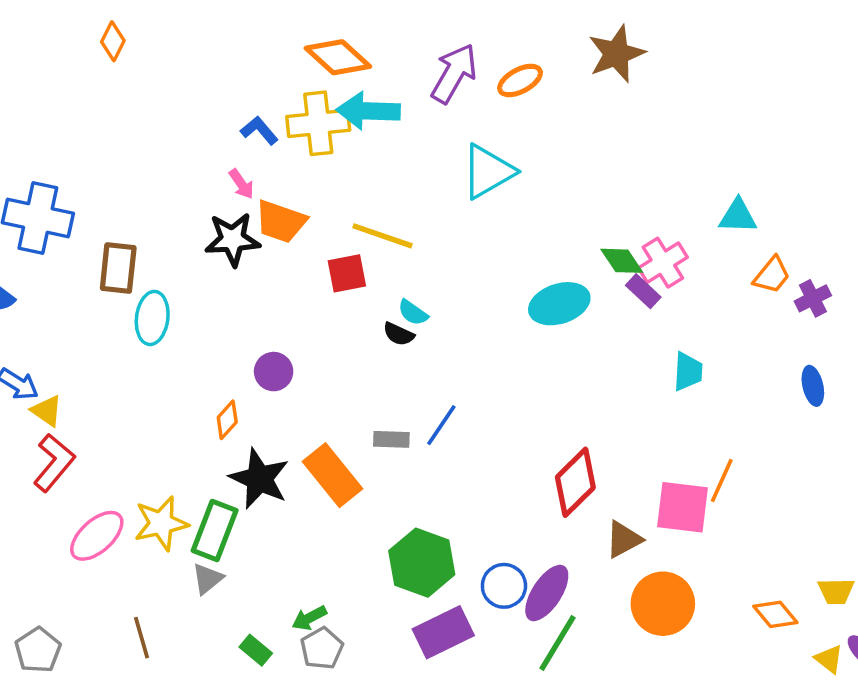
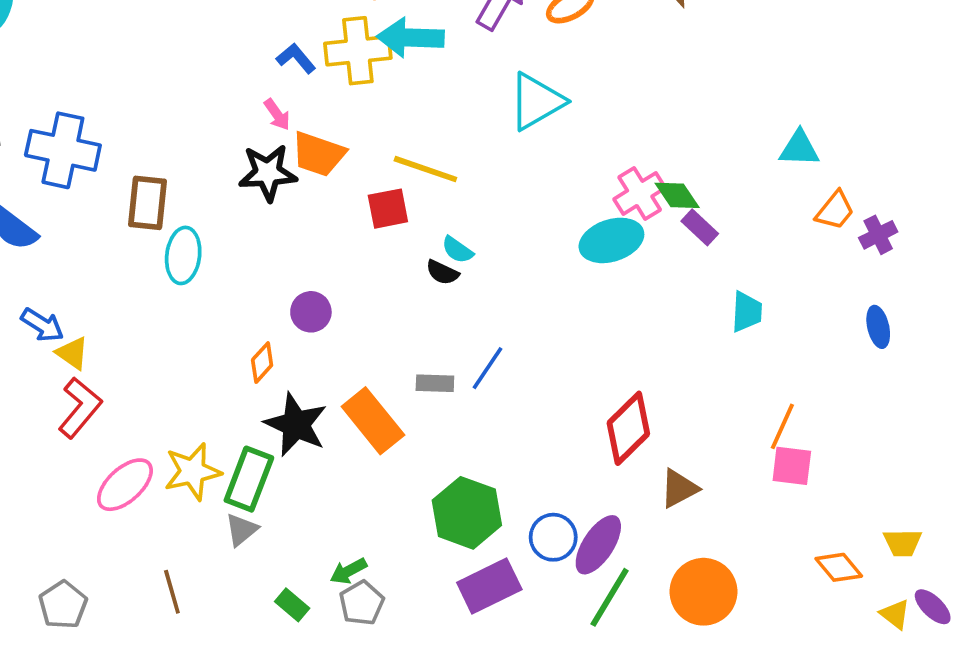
pink cross: (663, 263) -> (640, 193), moved
pink square: (683, 507) -> (792, 466), moved, size x0.7
orange circle: (663, 604) -> (703, 592), moved

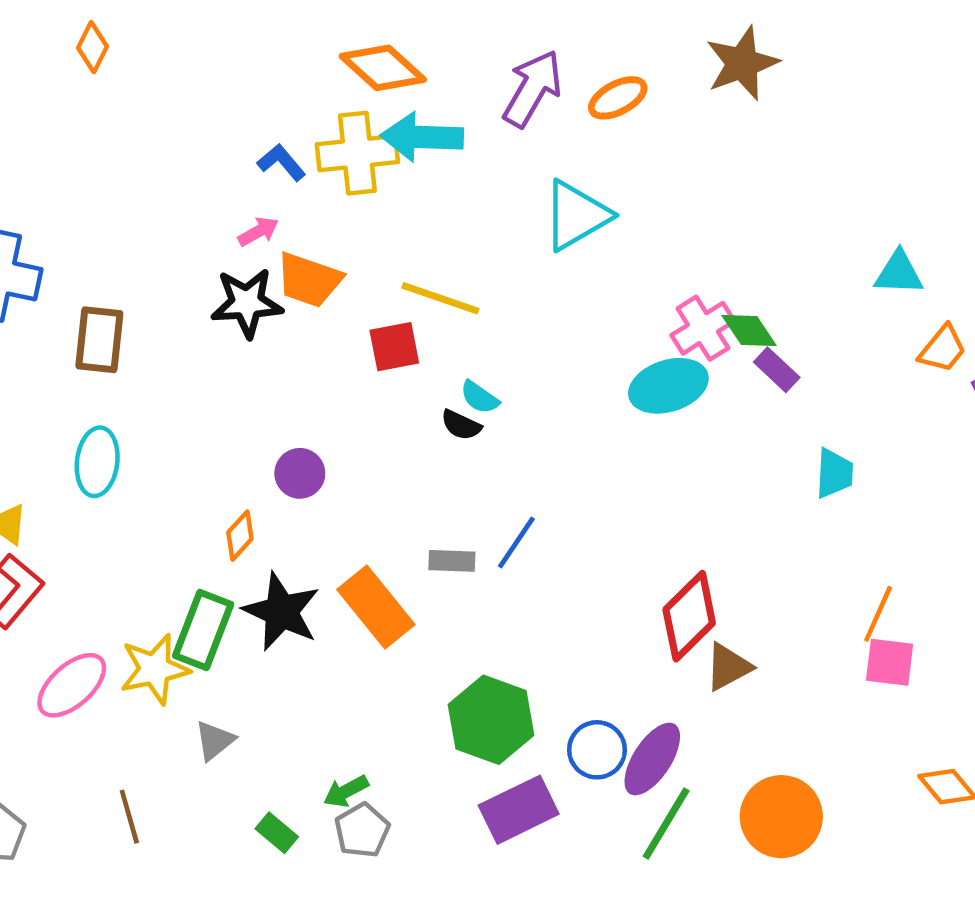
pink arrow: (277, 115) -> (258, 231), turned -84
cyan ellipse: (183, 255) -> (97, 462), moved
green rectangle: (249, 479) -> (203, 630), moved
brown triangle: (679, 488) -> (728, 667), moved

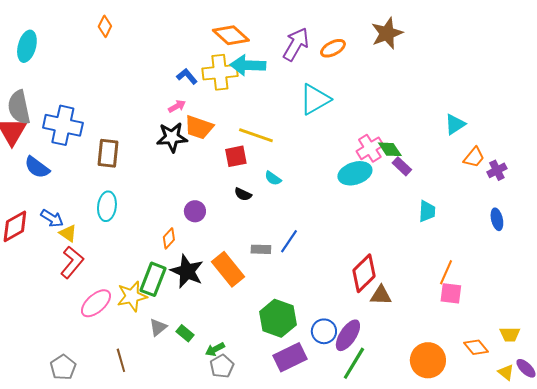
cyan triangle: (899, 273) -> (455, 124), turned -35
black semicircle: (461, 425) -> (243, 194), moved
brown triangle: (728, 667) -> (381, 295), turned 30
orange circle: (781, 817) -> (428, 360), moved
green rectangle: (277, 833) -> (185, 333), moved

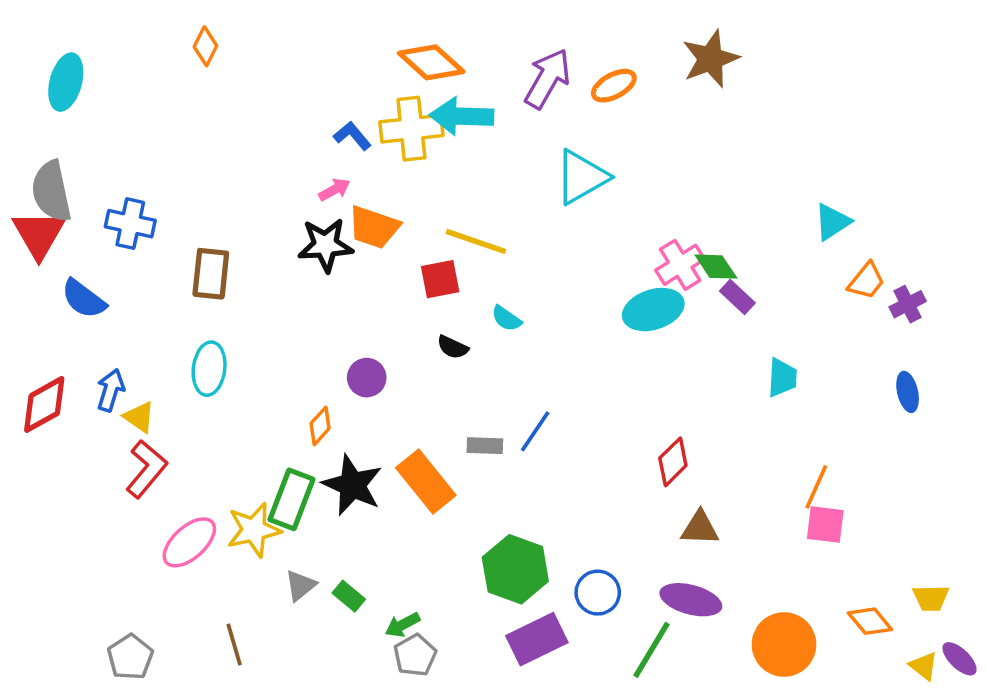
blue cross: (63, 125) -> (130, 224), size x0.7
blue arrow: (52, 218) -> (111, 390), turned -105
red diamond: (364, 273) -> (673, 462), moved, size x0.7
purple ellipse: (348, 335) -> (691, 600), moved, turned 72

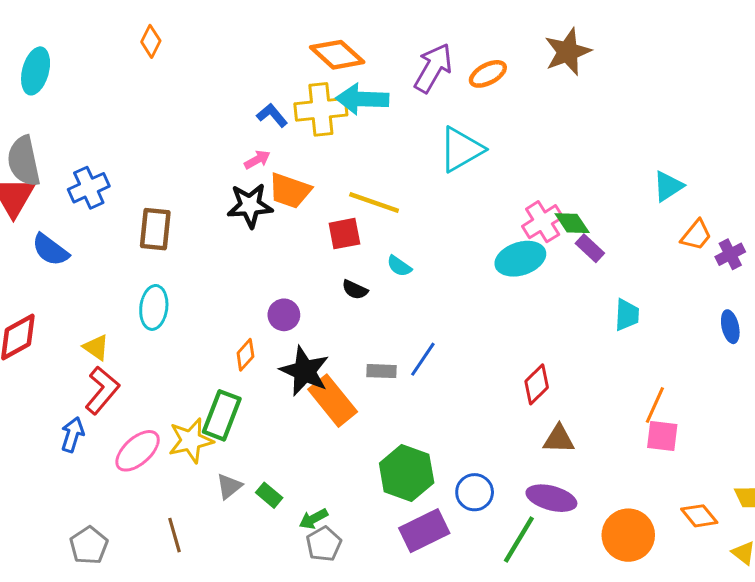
blue cross: (130, 224) -> (89, 188), turned -36
blue arrow: (111, 390) -> (73, 435), moved
black star: (352, 485) -> (305, 371), moved

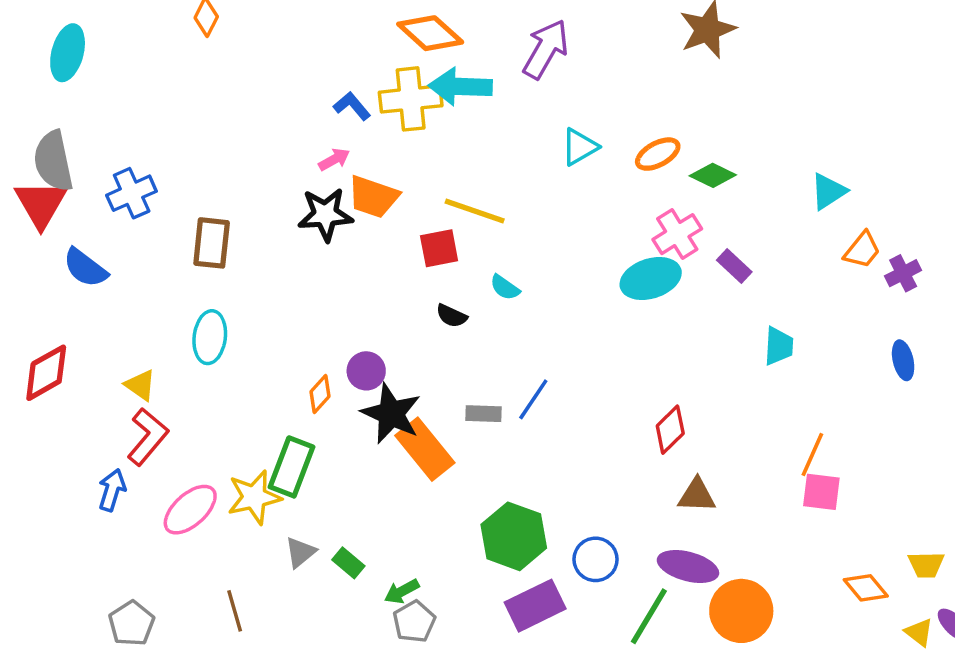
orange ellipse: (488, 74) -> (658, 154), moved
cyan triangle: (461, 149) -> (580, 147), size x0.7
green diamond: (572, 223) -> (713, 175), moved, turned -30
purple circle: (284, 315) -> (366, 371), moved
orange circle: (628, 535) -> (741, 611), moved

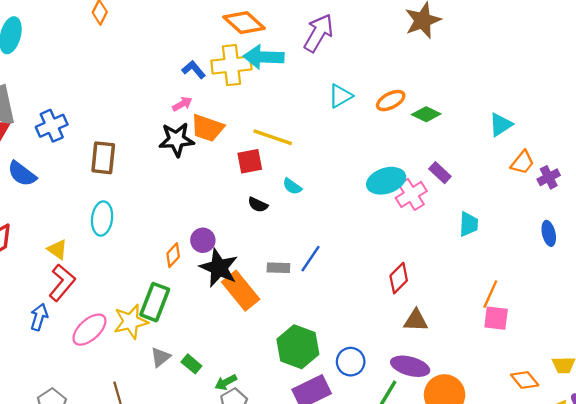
pink cross: (677, 234) -> (411, 194), moved

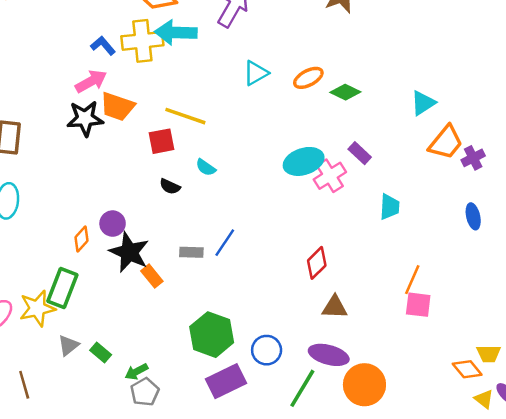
pink arrow: (182, 104) -> (91, 81), size x1.5
orange trapezoid: (522, 162) -> (446, 142), size x1.4
orange rectangle: (241, 291) -> (152, 276), size x0.6
orange diamond: (525, 380) -> (467, 369), moved

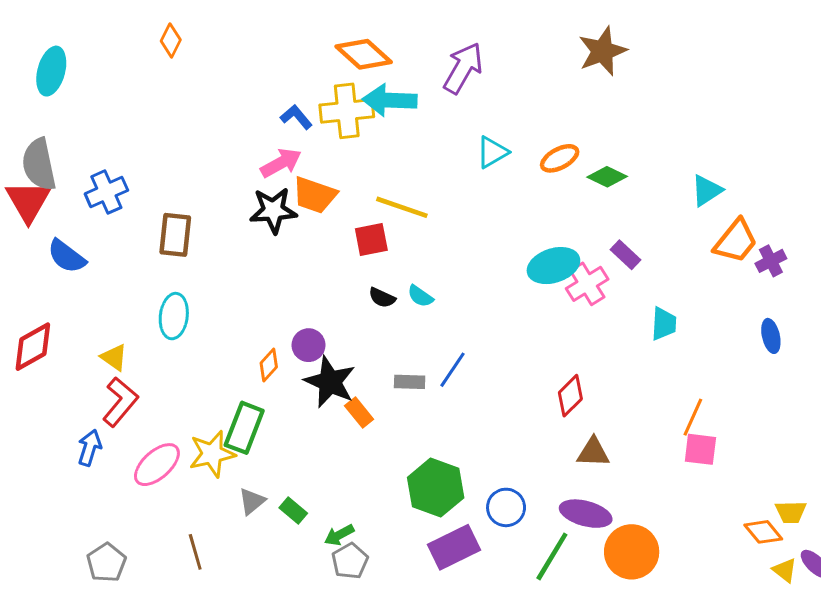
cyan semicircle: (206, 167) -> (420, 296), moved

